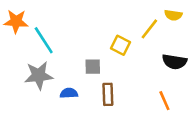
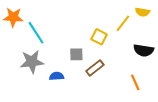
brown rectangle: (108, 94) -> (95, 68), moved, turned 54

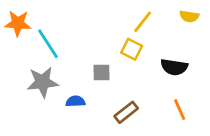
yellow line: (123, 23) -> (143, 22), moved
black semicircle: (144, 50) -> (174, 67), moved
brown rectangle: (95, 68) -> (126, 112), moved

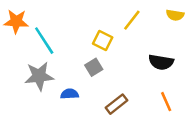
yellow square: (132, 49) -> (103, 41), moved
gray square: (101, 73) -> (94, 67), turned -30

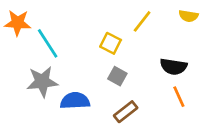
gray square: (94, 67) -> (117, 76), moved, turned -30
blue semicircle: (70, 94) -> (75, 101), size x1.5
orange line: (166, 102) -> (179, 97), moved

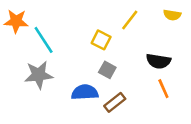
blue semicircle: (75, 101) -> (85, 92), moved

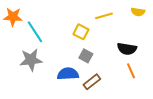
yellow line: (130, 20) -> (104, 16), turned 36

